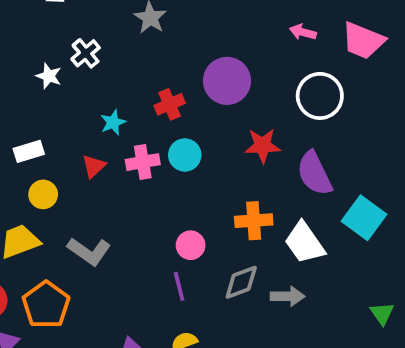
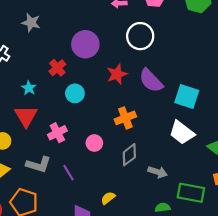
pink cross: (143, 162) -> (57, 133), moved
red triangle: (94, 166) -> (26, 116), size x1.6
white trapezoid: (305, 243) -> (182, 133), moved
purple line: (179, 286) -> (69, 173), moved
gray arrow: (288, 296) -> (158, 172), moved, turned 36

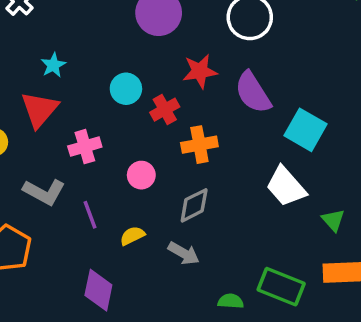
red cross: (57, 68) -> (165, 110), moved
gray arrow: (158, 172) -> (184, 253), moved
yellow semicircle: (108, 198) -> (132, 236), moved

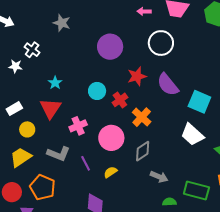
orange cross: (199, 145) -> (142, 117), turned -30
pink circle: (141, 175) -> (111, 138), size x1.6
gray arrow: (184, 253) -> (159, 177), moved

